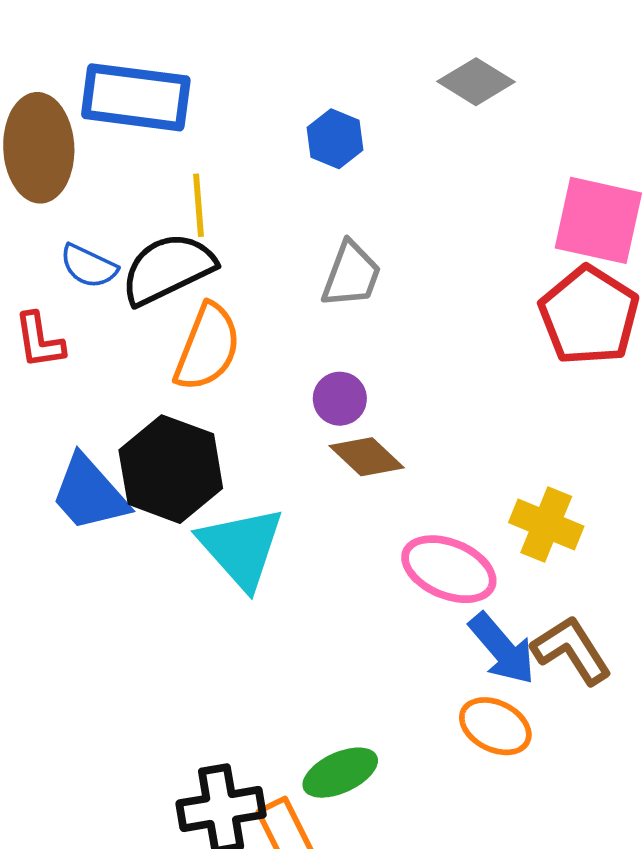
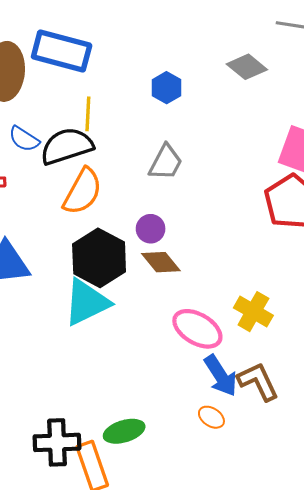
black hexagon: (171, 469) -> (99, 258), moved
cyan triangle: (241, 548) -> (87, 302), turned 38
orange ellipse: (495, 726) -> (211, 417), size x0.7

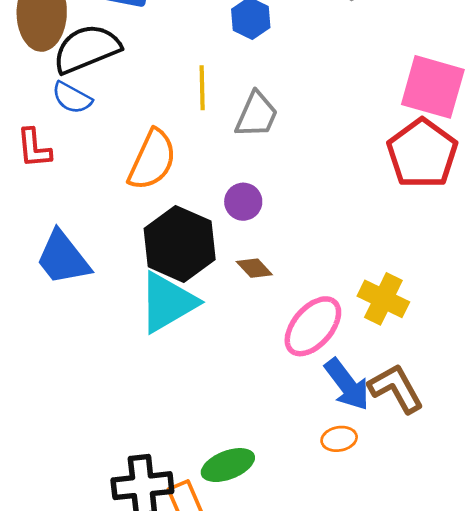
yellow line: (88, 114) -> (202, 88), moved
black semicircle: (67, 146) -> (87, 49), moved
brown diamond: (161, 262) -> (254, 268), moved, size x0.7
pink ellipse: (197, 329) -> (313, 326), turned -75
orange ellipse: (211, 417) -> (339, 439), turned -40

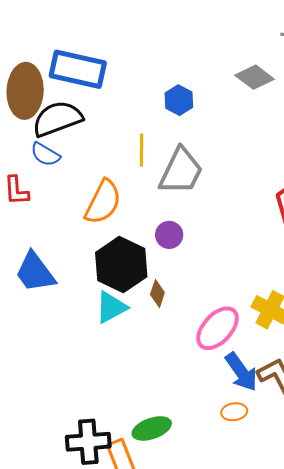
gray trapezoid: (257, 115) -> (181, 171), size x1.4
brown diamond: (254, 268) -> (157, 294), moved, turned 60
cyan triangle: (168, 302) -> (111, 307), size x0.7

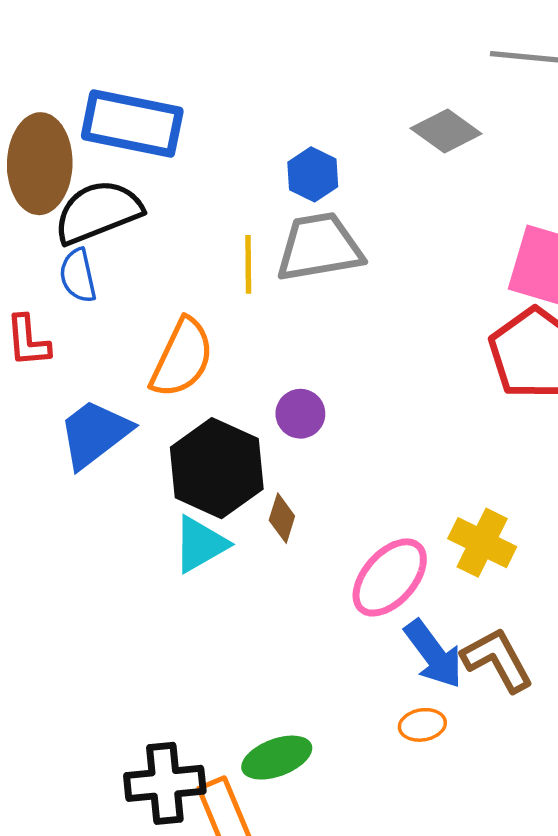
blue semicircle: (45, 154) -> (78, 276), turned 48
gray trapezoid: (181, 171) -> (319, 247), moved, turned -124
blue trapezoid: (35, 272) -> (95, 434), moved, turned 90

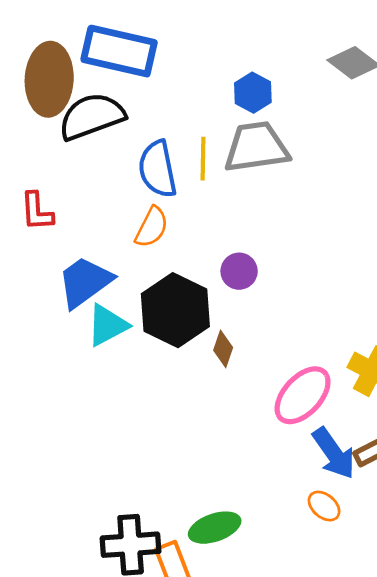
blue semicircle: (78, 276) -> (158, 169), moved, size x1.4
orange semicircle: (182, 358) -> (152, 227), size x0.7
cyan triangle: (200, 544) -> (107, 325), moved
orange ellipse: (422, 725) -> (324, 506), turned 48

